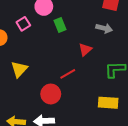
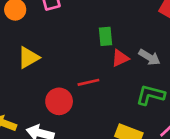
green rectangle: (60, 25) -> (105, 36), moved
gray arrow: (104, 28) -> (149, 57), moved

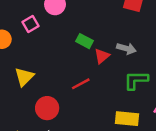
green rectangle: (105, 36) -> (84, 41), turned -42
red circle: (59, 101) -> (47, 108), moved

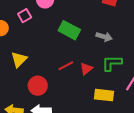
green rectangle: (84, 41) -> (69, 30), size x1.5
red triangle: (102, 56) -> (86, 69), moved

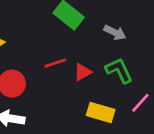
green L-shape: (112, 63) -> (119, 71), turned 55

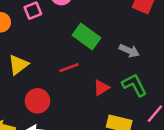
red line: (55, 63) -> (69, 68), moved

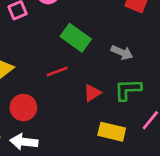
green L-shape: (134, 85) -> (128, 90), turned -64

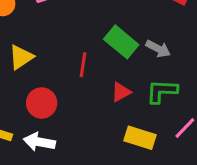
green rectangle: (76, 38) -> (121, 42), moved
red line: (57, 71) -> (83, 65), turned -65

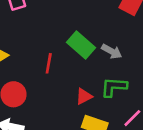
red triangle: (121, 92) -> (84, 96), moved

